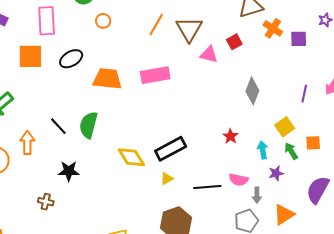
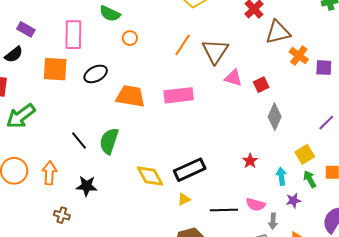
red square: (234, 42) -> (261, 85), moved
purple line: (304, 94) -> (326, 123), turned 30
orange arrow: (27, 143) -> (49, 173), moved

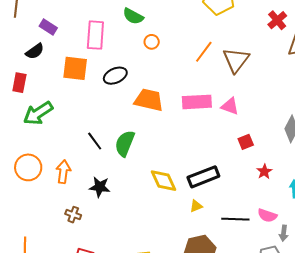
pink triangle: (233, 78) -> (230, 106), moved
red square: (261, 85) -> (246, 142), moved

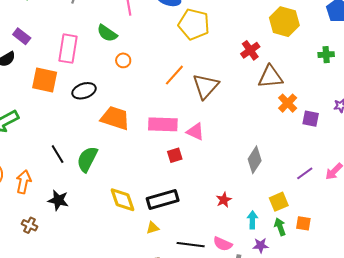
red square: (246, 142) -> (175, 155), moved

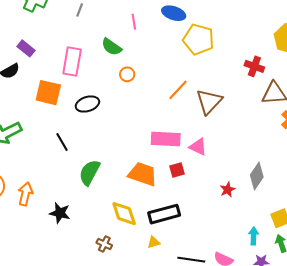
red cross: (250, 50) -> (254, 66), turned -36
orange trapezoid: (115, 118) -> (143, 174), moved
black line: (58, 154) -> (62, 142), moved
red star: (224, 200) -> (228, 190), moved
brown cross: (29, 225) -> (104, 244), moved

